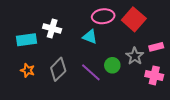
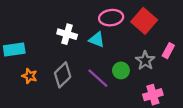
white cross: (52, 29) -> (67, 34), moved
cyan rectangle: (27, 40) -> (14, 50), moved
pink rectangle: (156, 47) -> (168, 51), turned -48
pink cross: (154, 75) -> (153, 95), moved, turned -30

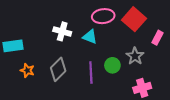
pink rectangle: (168, 51) -> (158, 38), moved
purple line: (98, 78) -> (91, 73), turned 45

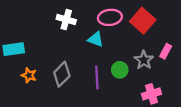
white cross: (62, 31) -> (66, 20), moved
pink rectangle: (158, 38) -> (166, 51), moved

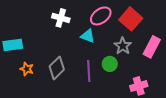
pink ellipse: (110, 17) -> (101, 16), turned -30
pink rectangle: (166, 51) -> (152, 47), size x1.5
gray star: (144, 60) -> (123, 46), moved

